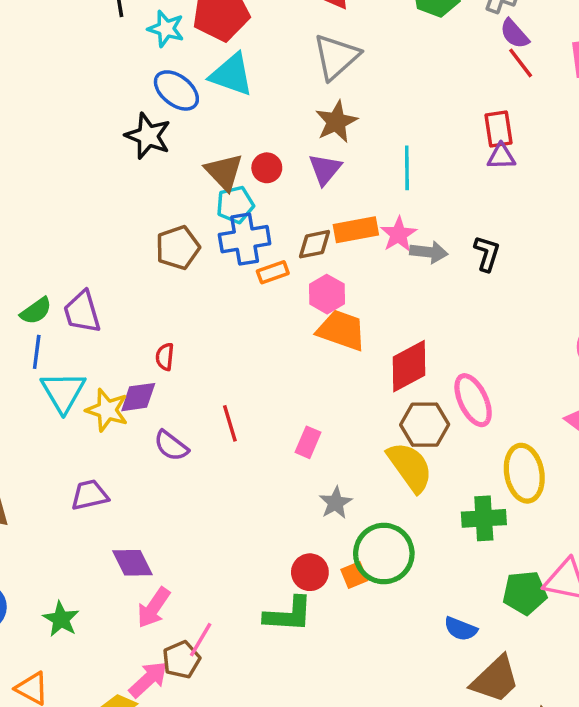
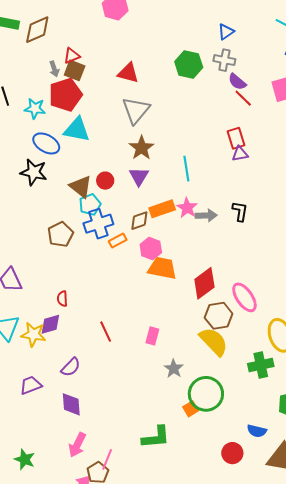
purple semicircle: (171, 446) -> (71, 367), moved, turned -75
purple diamond: (132, 563) -> (71, 404), moved, turned 30
red circle: (310, 572) -> (232, 453), moved

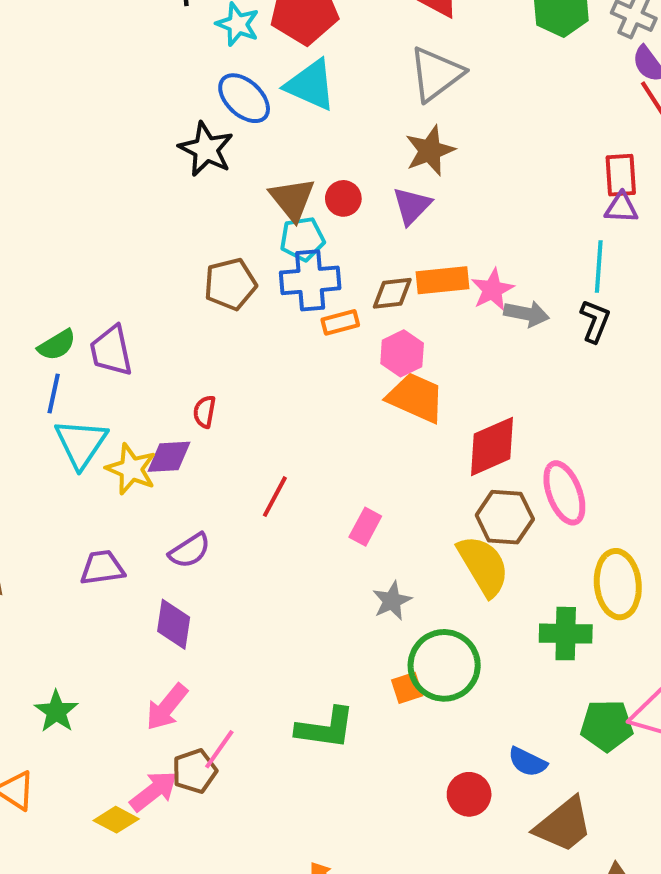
cyan line: (186, 169) -> (599, 266), moved
red line: (106, 332) -> (275, 497), turned 40

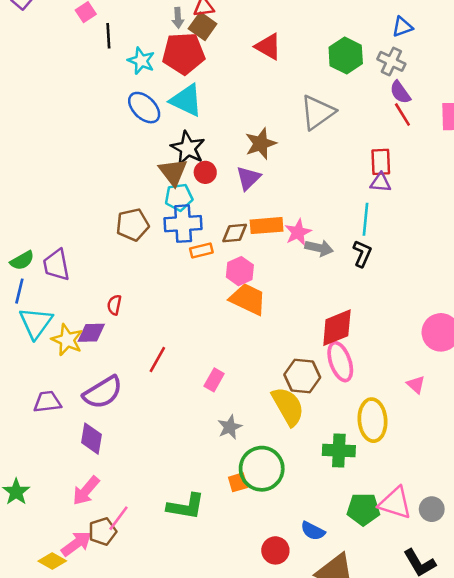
gray triangle: (436, 74) -> (318, 112), moved
black star: (206, 149) -> (188, 148), moved
red diamond: (492, 446) -> (337, 328), moved
purple semicircle: (190, 551) -> (103, 392), size x1.5

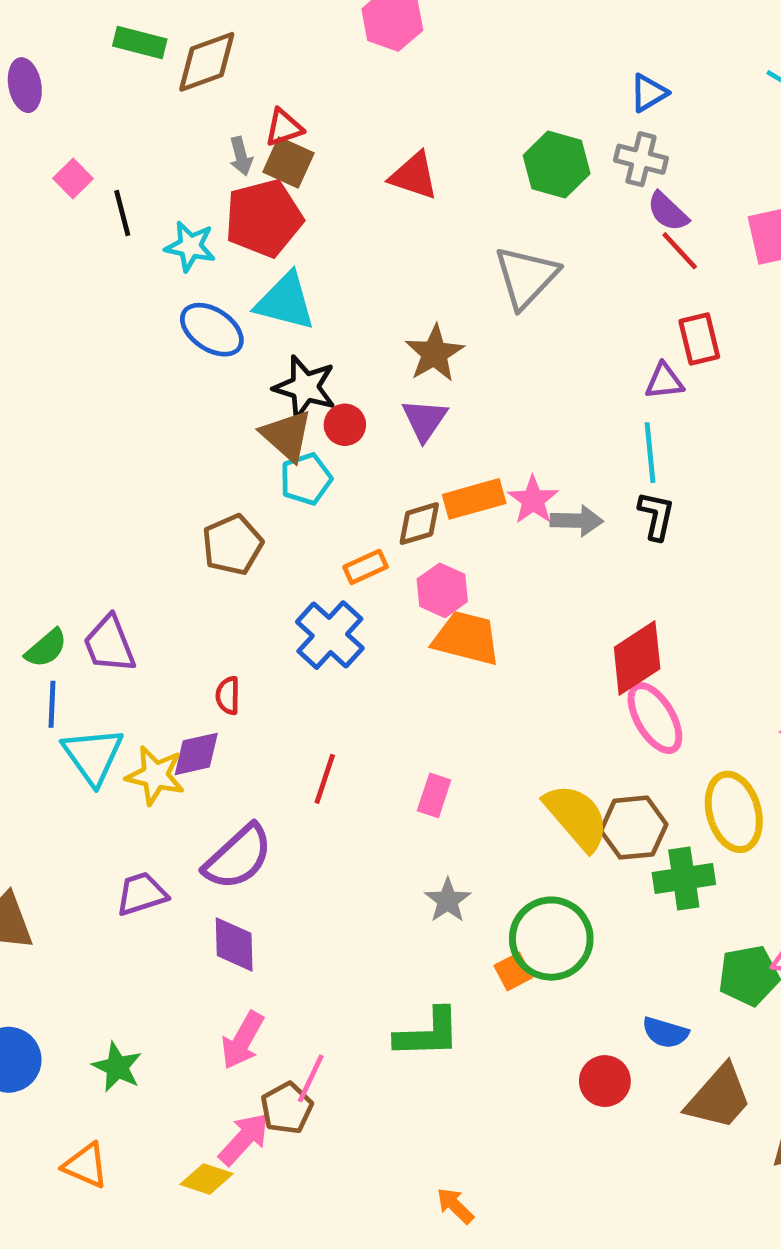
red rectangle: (381, 162) -> (699, 339), moved
blue cross: (183, 224) -> (330, 635), moved, turned -33
brown hexagon: (302, 376) -> (634, 828), moved
gray star: (230, 427) -> (448, 900), moved

